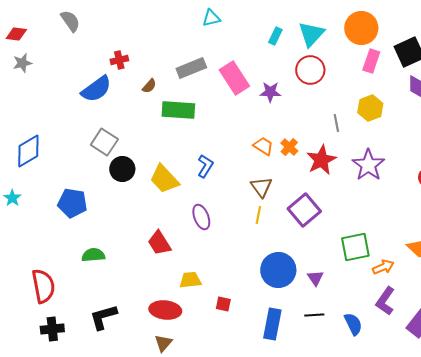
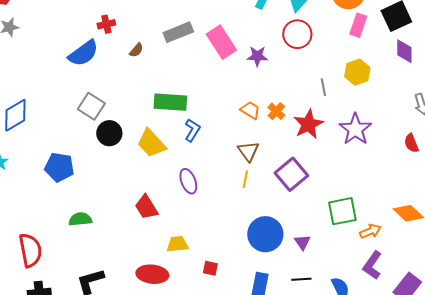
green rectangle: (178, 110) -> (170, 102), moved

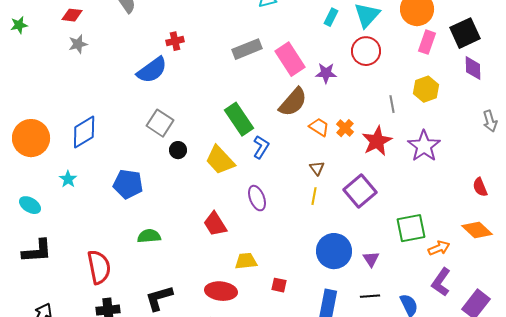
brown semicircle: (136, 50) -> (293, 102), moved, size x2.0
green rectangle: (170, 102) -> (239, 119), turned 52
black circle: (109, 133) -> (178, 150), size x0.7
red semicircle: (411, 143) -> (480, 187), moved
brown triangle: (248, 151) -> (317, 168), size x0.7

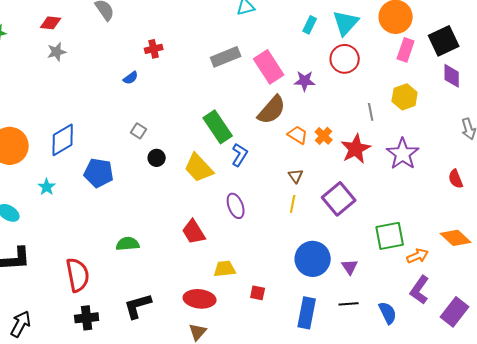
blue semicircle: (152, 70) -> (131, 78), size x0.5
gray square: (160, 123) -> (139, 131), size x0.6
blue pentagon: (128, 184) -> (99, 173), moved
red semicircle: (480, 187) -> (456, 179), moved

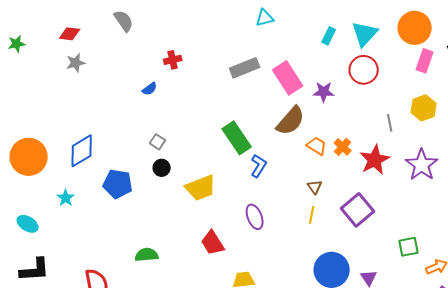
black circle: (157, 158) -> (162, 168), moved
yellow trapezoid: (199, 168) -> (201, 188), moved, turned -68
green square: (390, 236) -> (409, 247), size x0.7

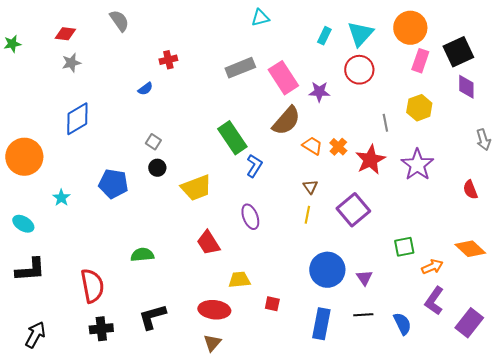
blue diamond: (82, 151) -> (77, 119), moved

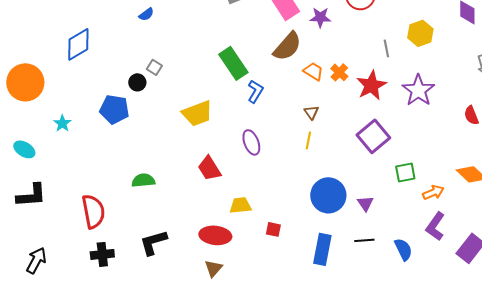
black circle: (157, 168) -> (137, 82), moved
purple square: (353, 210) -> (373, 136), moved

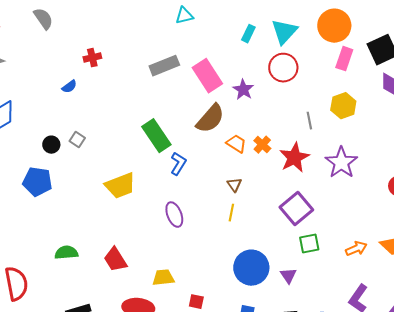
purple star: (320, 17) -> (243, 90), turned 30
black circle: (137, 82) -> (51, 145), moved
red trapezoid: (209, 168) -> (115, 260), moved
green square: (405, 172) -> (309, 244), moved
orange arrow: (433, 192) -> (356, 249), moved

